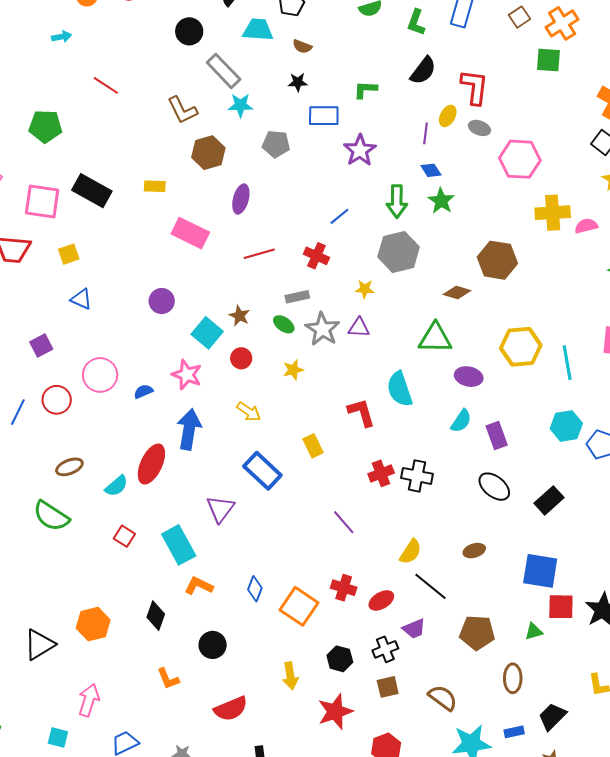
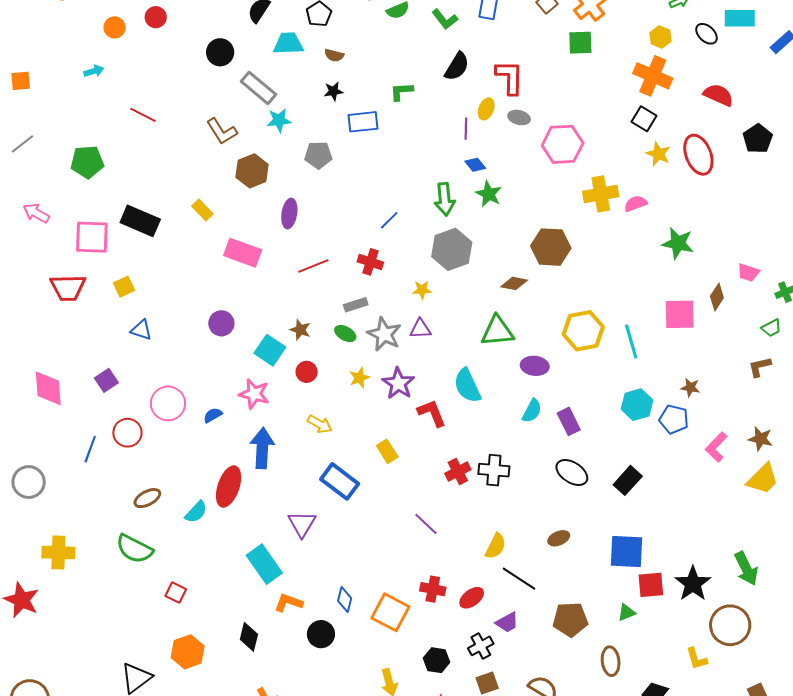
green L-shape: (416, 22) -> (445, 19), turned -52
purple star: (360, 150) -> (398, 383), moved
yellow rectangle: (155, 186) -> (202, 210), turned 50
red square: (124, 536) -> (176, 593), moved
black circle: (213, 645) -> (321, 634), moved

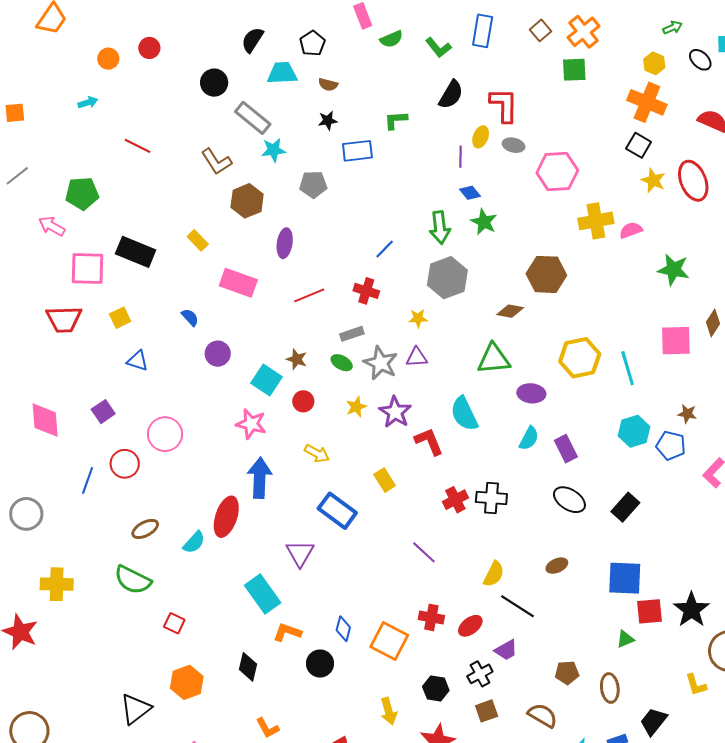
pink arrow: (36, 213) -> (52, 226), moved
blue semicircle: (213, 415) -> (190, 317), moved, turned 78
brown pentagon: (570, 619) -> (567, 673), moved, size x0.7

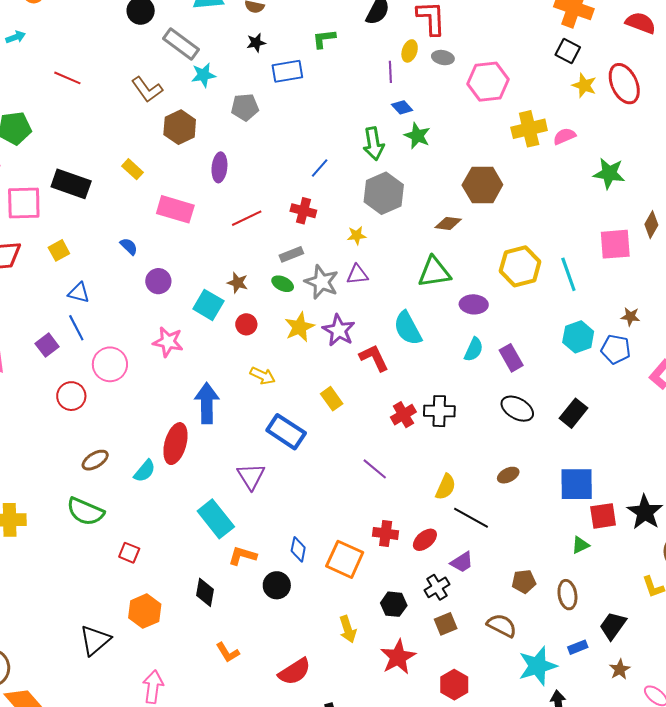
yellow star: (356, 407) -> (300, 327), size x1.4
pink star: (251, 424) -> (168, 342), moved
blue line: (88, 480) -> (76, 328), moved, turned -44

